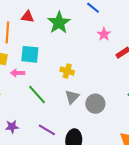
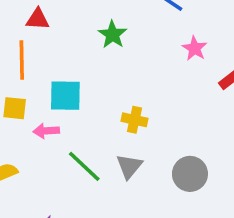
red triangle: (27, 17) -> (38, 19), moved
green star: (59, 23) -> (112, 35), size x0.7
gray triangle: (72, 97) -> (129, 166), moved

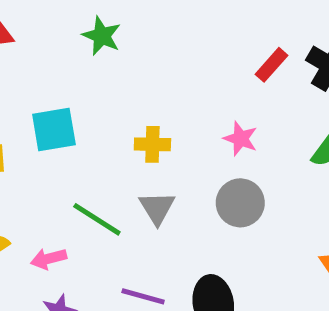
pink star: (195, 48) -> (241, 139), moved
pink arrow: (46, 131) -> (49, 259), moved

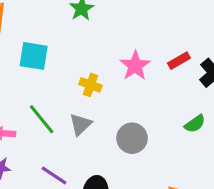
pink star: (241, 139) -> (135, 66), moved, size x1.4

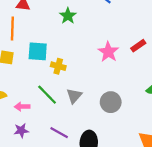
yellow cross: (90, 85) -> (58, 66), moved

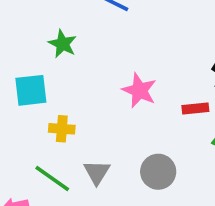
red rectangle: (138, 46) -> (195, 108), moved, turned 40
cyan square: (38, 51) -> (31, 90), moved

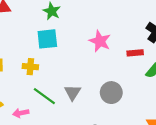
cyan square: (31, 90) -> (47, 39), moved
yellow cross: (62, 129) -> (30, 67), moved

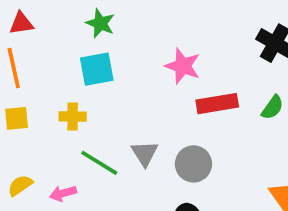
red rectangle: (135, 53) -> (217, 104), moved, size x1.5
gray circle: (111, 93) -> (193, 164), moved

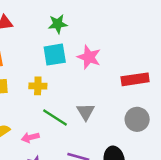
green star: (100, 23) -> (58, 24), turned -30
pink star: (183, 66) -> (89, 57), moved
gray circle: (193, 164) -> (137, 119), moved

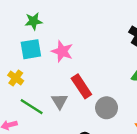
red rectangle: (135, 79) -> (81, 86), moved, turned 65
yellow cross: (38, 86) -> (16, 78), turned 35

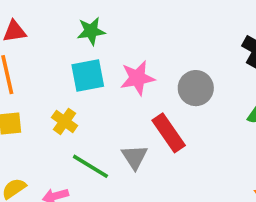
pink star: (62, 51) -> (137, 78), turned -30
gray circle: (107, 108) -> (196, 88), moved

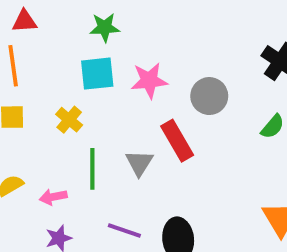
green line: (90, 166) -> (92, 169), turned 54

